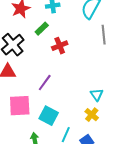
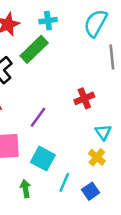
green rectangle: (42, 29) -> (34, 49), size x1.6
red cross: (60, 46) -> (84, 98), moved

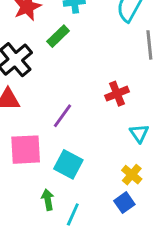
green rectangle: (34, 49) -> (58, 36), size x0.7
yellow cross: (97, 157) -> (132, 175), moved
cyan line: (64, 182) -> (73, 214), moved

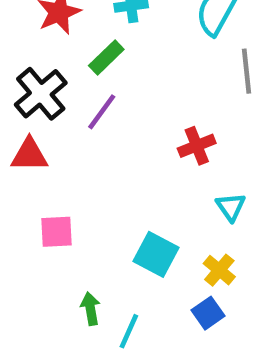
purple line: (62, 116) -> (102, 112), moved
pink square: (26, 150) -> (57, 232), size x0.7
cyan square: (68, 164) -> (156, 254), moved

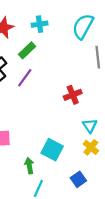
yellow cross: (219, 270) -> (91, 147), moved
green arrow: (90, 309) -> (29, 166), moved

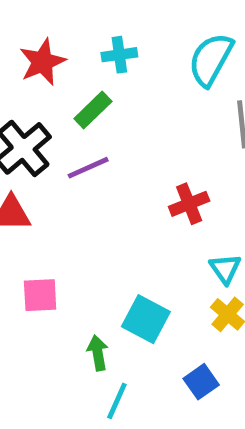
purple line: (25, 78) -> (88, 168), turned 30

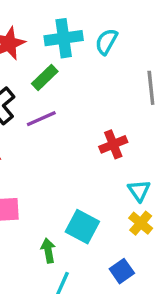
cyan cross: (119, 55) -> (64, 38), size x1.5
cyan semicircle: (211, 59) -> (106, 42), moved, size x0.7

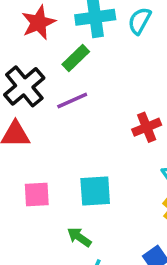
cyan square: (82, 227) -> (95, 191), moved, turned -32
green arrow: (48, 250) -> (79, 237), turned -45

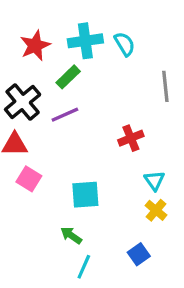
cyan semicircle: (140, 21) -> (125, 44), turned 120
pink square: (37, 195) -> (29, 179), moved, turned 35

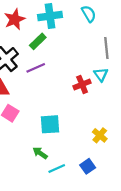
cyan semicircle: (125, 44) -> (89, 14), moved
cyan triangle: (154, 180) -> (101, 75), moved
cyan line: (84, 267) -> (57, 169), moved, turned 42

